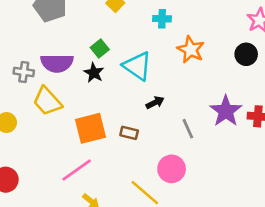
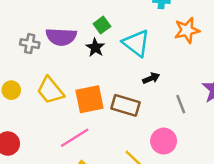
orange star: (191, 50) -> (187, 30), turned 30
yellow trapezoid: (47, 101) -> (50, 90), moved
brown rectangle: (129, 133) -> (125, 105), size x1.6

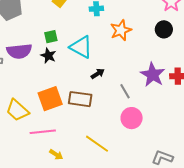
green square: (102, 25) -> (51, 37), turned 32
yellow trapezoid: (50, 90) -> (17, 110), moved
pink line: (75, 138) -> (43, 132), turned 35
pink circle: (164, 141) -> (132, 118), moved

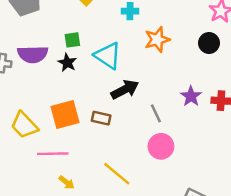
black arrow: (98, 74) -> (125, 89), size x1.6
purple star: (153, 75) -> (191, 96), size x0.7
brown rectangle: (80, 99) -> (101, 118), size x0.7

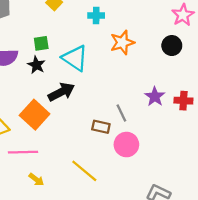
black arrow: (125, 89) -> (61, 92), moved
orange square: (65, 115) -> (35, 115), turned -32
brown rectangle: (101, 118) -> (101, 127), moved

